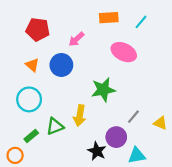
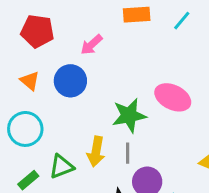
pink ellipse: (124, 52) -> (173, 97), moved
gray line: (133, 117) -> (128, 153), moved, turned -40

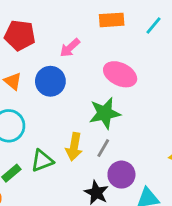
pink ellipse: (173, 97) -> (120, 74), moved
gray line: (128, 153) -> (103, 148), turned 30

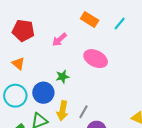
orange rectangle: (112, 20) -> (90, 19), turned 36
blue circle: (50, 81) -> (43, 93), moved
green star: (105, 113) -> (62, 77), moved, size x0.6

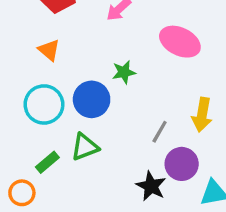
yellow arrow: (62, 111) -> (202, 115), moved

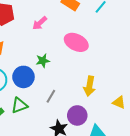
gray line: (160, 132) -> (51, 96), moved

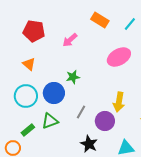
pink ellipse: (76, 42) -> (119, 57), moved, turned -55
purple circle: (77, 115) -> (105, 121), moved

